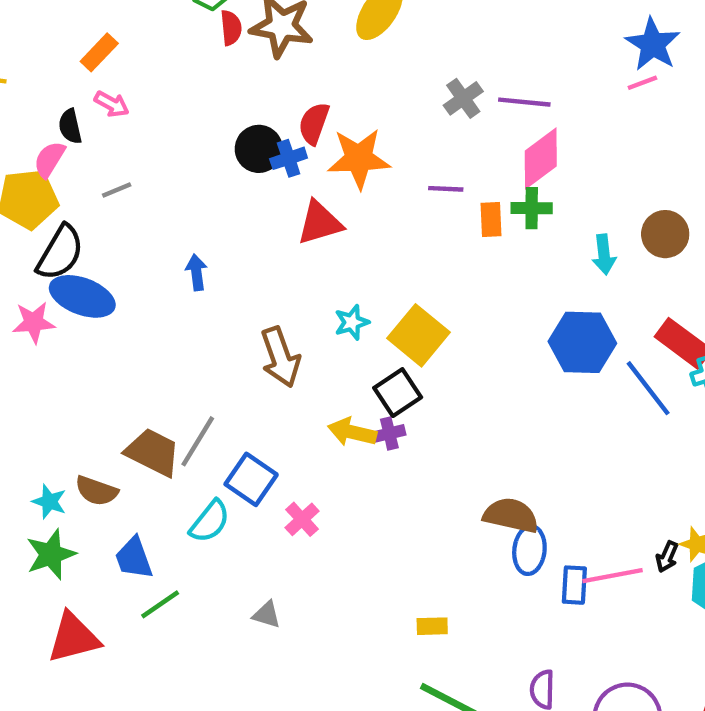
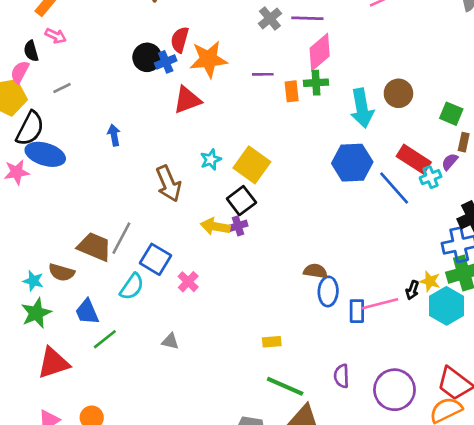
cyan arrow: (604, 255) -> (362, 108), size x1.6
brown semicircle: (511, 515) -> (315, 271), size x0.7

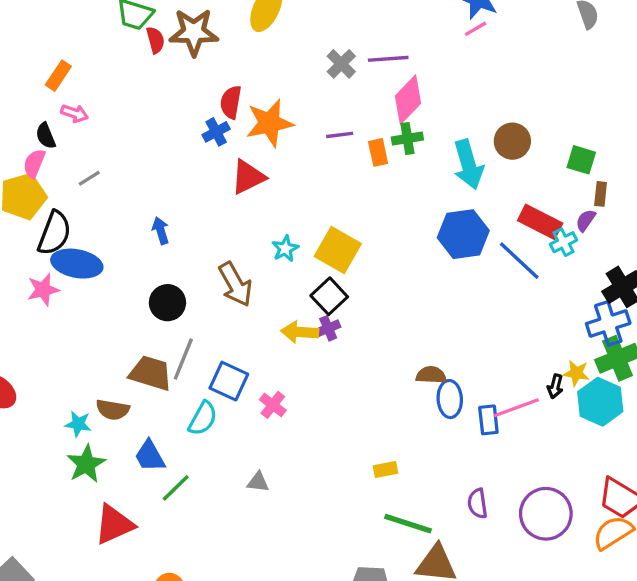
black circle: (147, 57) -> (167, 303), moved

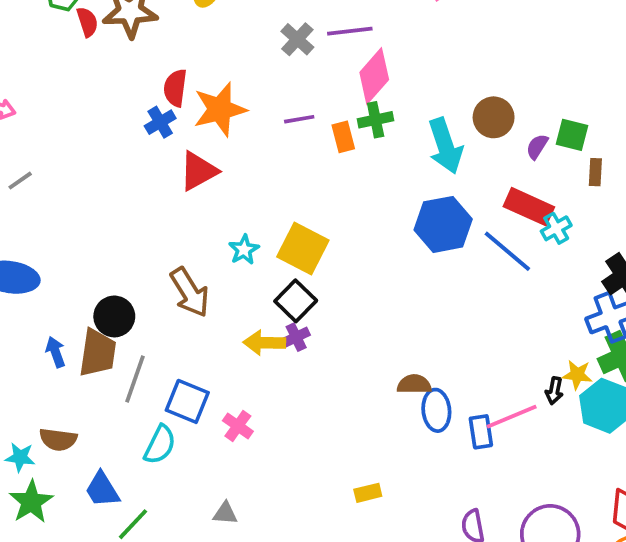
purple semicircle: (586, 220) -> (537, 147), moved
blue arrow: (161, 231) -> (56, 352), moved
brown trapezoid: (151, 373) -> (98, 353), moved, turned 84

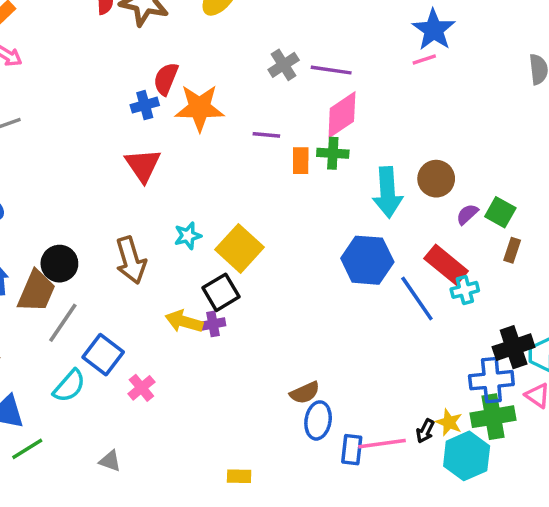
red triangle: (198, 171) -> (143, 165), moved, turned -51
brown semicircle: (414, 384) -> (305, 393), turned 140

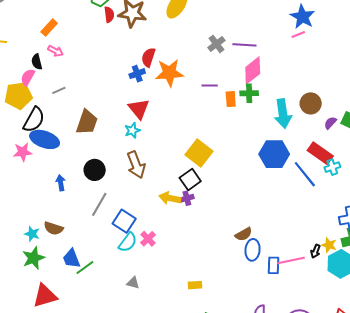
cyan star: (188, 236) -> (132, 130), moved
brown trapezoid: (36, 291) -> (87, 122), moved
cyan semicircle: (69, 386) -> (128, 242), moved
green line: (27, 449) -> (85, 268), moved
yellow rectangle: (239, 476) -> (195, 285), moved

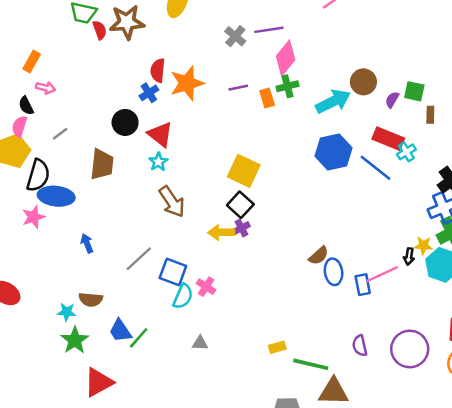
cyan arrow: (283, 114) -> (333, 101), turned -96
black circle: (95, 170) -> (125, 122), moved
gray line: (99, 204) -> (139, 259), turned 30
yellow rectangle: (195, 285) -> (277, 347), moved

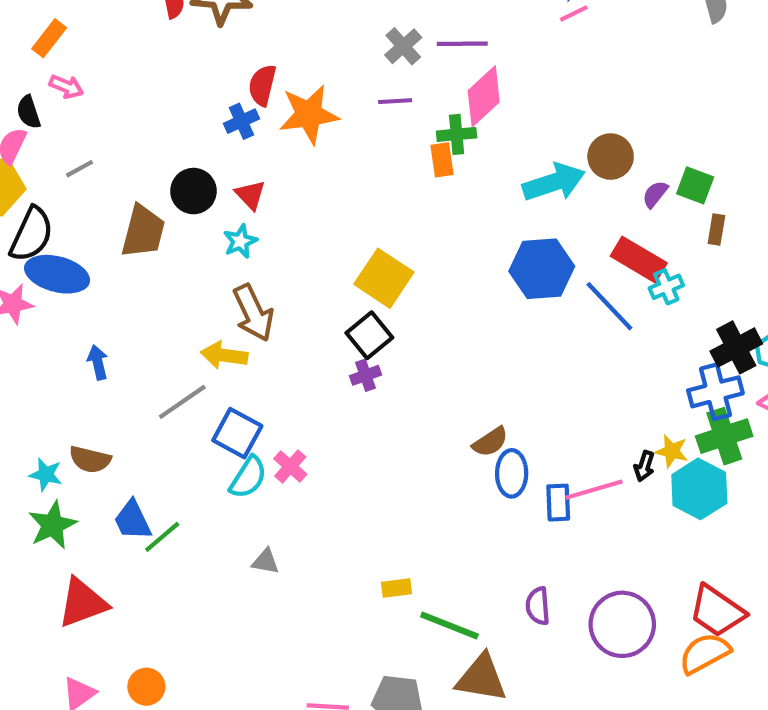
green cross: (287, 86) -> (457, 134), moved
purple line: (238, 88) -> (395, 101), moved
black circle: (125, 122) -> (193, 191), moved
red triangle: (160, 134) -> (250, 195), size x0.7
yellow arrow: (221, 232) -> (224, 355), moved

